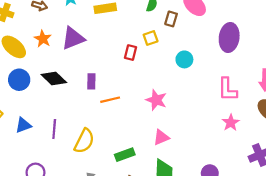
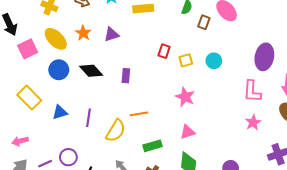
purple ellipse: (229, 37) -> (264, 57), moved
purple triangle: (73, 38) -> (111, 34), size x0.7
yellow square: (151, 38) -> (186, 60), moved
orange line: (110, 100) -> (139, 114), moved

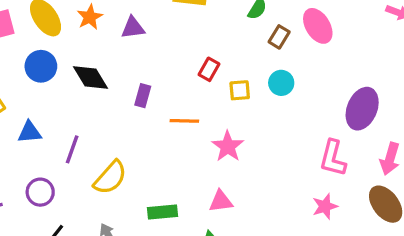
cyan circle: (214, 61) -> (281, 83), moved
orange line: (139, 114) -> (184, 121), moved
purple circle: (68, 157) -> (40, 192), moved

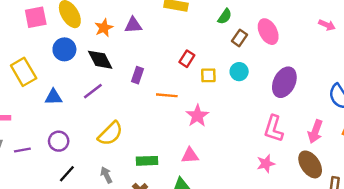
orange star: (90, 17) -> (104, 28), moved
purple ellipse: (362, 109) -> (284, 82), moved
purple line: (72, 149) -> (93, 91), moved, turned 30

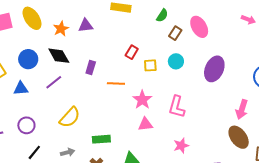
blue circle: (64, 49) -> (28, 59), moved
pink L-shape: (274, 129) -> (177, 107), moved
pink triangle: (190, 155) -> (145, 124), moved
pink star: (266, 164) -> (181, 146), moved
gray arrow: (106, 175) -> (68, 152), turned 104

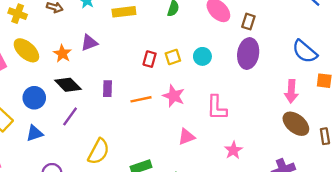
brown rectangle: (175, 33) -> (248, 22), moved
yellow square: (150, 65) -> (173, 57), moved
pink star: (142, 100) -> (174, 96), moved

